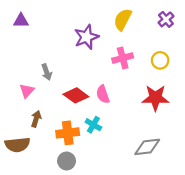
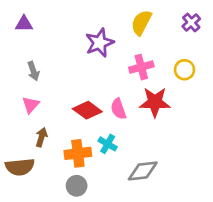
gray arrow: (47, 72) -> (33, 71), moved
red star: (155, 98) -> (155, 102), moved
gray diamond: (147, 147) -> (143, 171), moved

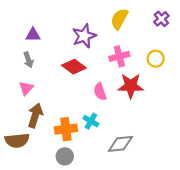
purple triangle: (24, 24) -> (33, 35), moved
red diamond: (87, 110) -> (74, 67), moved
brown arrow: (41, 137) -> (35, 115), size x1.5

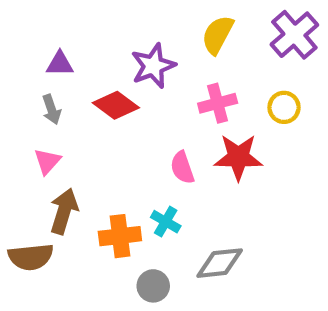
purple cross: (161, 19) -> (294, 35), size x1.6
red diamond: (74, 67) -> (116, 105), moved
gray circle: (65, 156) -> (153, 286), moved

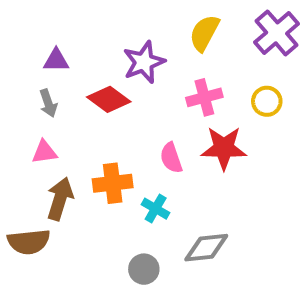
pink triangle: (47, 161) -> (44, 152), turned 40
orange cross: (120, 236) -> (113, 183), moved

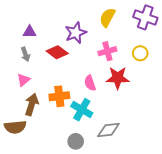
purple cross: (277, 33) -> (145, 17), turned -30
pink triangle: (44, 152) -> (23, 80), turned -32
cyan cross: (156, 209) -> (82, 110), size x1.5

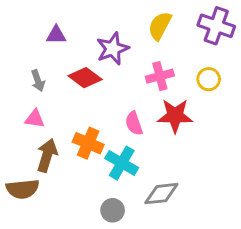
purple triangle: (30, 32) -> (56, 35), moved
pink triangle: (23, 80) -> (35, 119), turned 48
orange cross: (59, 96) -> (88, 143), turned 30

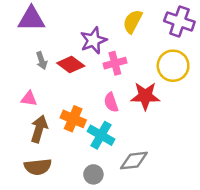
purple triangle: (56, 35) -> (31, 19), moved, size x1.6
pink cross: (160, 76) -> (115, 63), moved
yellow circle: (209, 79) -> (173, 66), size x1.6
gray arrow: (38, 81) -> (42, 61), moved
brown semicircle: (23, 189) -> (38, 167), moved

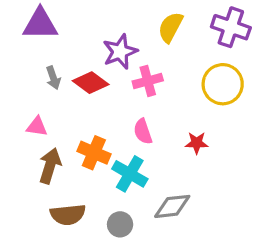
red star: (145, 96) -> (197, 143), moved, size x0.6
brown semicircle: (38, 167) -> (68, 215), moved

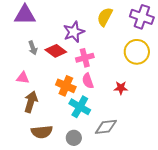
pink cross: (148, 81) -> (85, 58), moved
orange cross: (94, 153) -> (66, 86), moved

